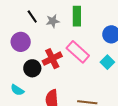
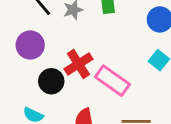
pink rectangle: (78, 52) -> (112, 81), moved

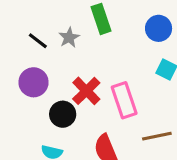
pink rectangle: (112, 81) -> (124, 100), turned 48

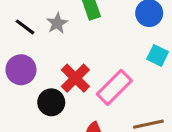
pink rectangle: (124, 100) -> (114, 87), turned 64

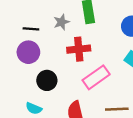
black line: (25, 27) -> (31, 29), moved, turned -42
red cross: (75, 78) -> (79, 49), moved, turned 30

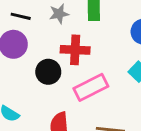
black circle: (47, 80) -> (48, 72), moved

